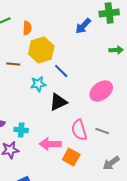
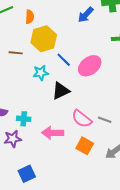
pink ellipse: (101, 91) -> (90, 66), moved
pink semicircle: (79, 130) -> (82, 119), turned -35
orange square: (71, 157) -> (85, 146), moved

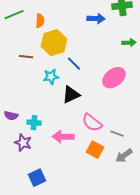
blue arrow: (86, 15) -> (96, 19), turned -132
pink ellipse: (90, 66) -> (114, 78), moved
gray line: (105, 120) -> (117, 134), moved
purple star: (13, 139) -> (23, 143), turned 30

